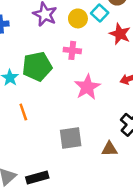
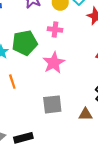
pink star: (87, 87) -> (54, 63), moved

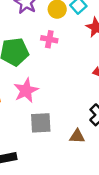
pink star: (54, 63) -> (26, 90), moved

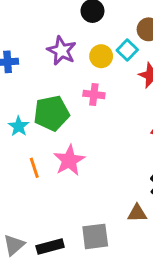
gray square: (41, 123) -> (95, 236), moved

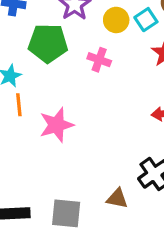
green pentagon: (51, 113) -> (48, 43), moved
orange line: (34, 168) -> (19, 105), moved

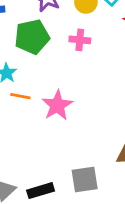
orange line: (19, 105) -> (20, 96), turned -60

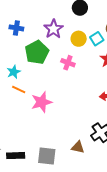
green pentagon: (32, 37) -> (37, 52), turned -30

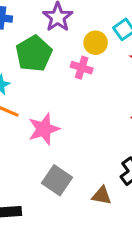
yellow circle: (79, 39) -> (96, 43), moved
gray square: (47, 156) -> (57, 180), moved, turned 30

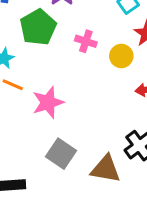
yellow circle: (96, 43) -> (121, 56), moved
brown triangle: (102, 196) -> (106, 169), size x1.5

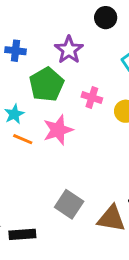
pink star: (48, 102) -> (58, 130), moved

